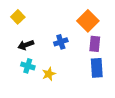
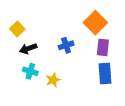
yellow square: (18, 17) -> (17, 29), moved

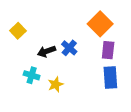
blue cross: (66, 45) -> (69, 48), turned -32
black arrow: (28, 49) -> (46, 51), moved

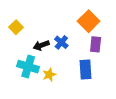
cyan cross: (32, 75) -> (28, 67), size x1.5
blue rectangle: (110, 78) -> (86, 70), moved

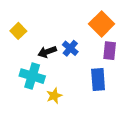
yellow star: (49, 75) -> (54, 96), moved

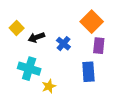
black arrow: (47, 52) -> (36, 37), moved

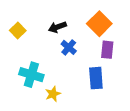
black arrow: (36, 37) -> (57, 27), moved

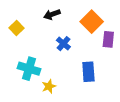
black arrow: (57, 27) -> (52, 14), moved
purple rectangle: (107, 50) -> (108, 39), moved

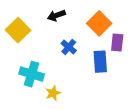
yellow square: (16, 28) -> (18, 30), size x1.5
blue rectangle: (88, 72) -> (100, 62), moved

